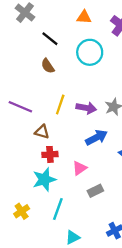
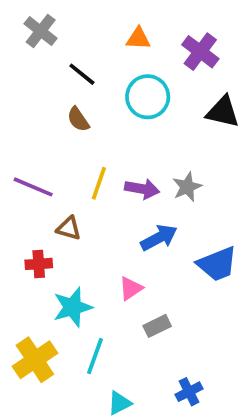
red cross: (50, 154) -> (39, 264), moved
yellow cross: (22, 211) -> (35, 360), size x1.6

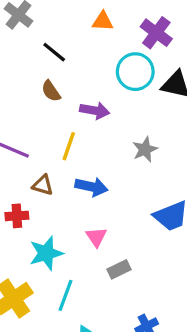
cyan circle: (148, 97) -> (135, 72), moved
purple arrow: (142, 189) -> (95, 111), moved
blue arrow: (159, 238) -> (91, 187), moved, turned 40
pink triangle: (131, 288) -> (96, 237), turned -30

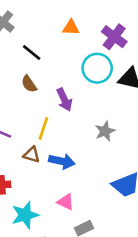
purple arrow: (95, 111) -> (64, 100), turned 55
brown triangle: (43, 185) -> (32, 155), moved
pink triangle: (96, 237) -> (66, 202), turned -30

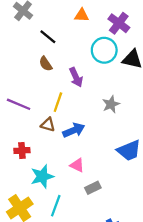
blue arrow: (62, 161) -> (74, 130), turned -35

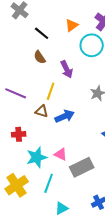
orange triangle: (82, 15) -> (72, 25), moved, turned -40
pink triangle: (77, 165) -> (61, 154), moved
gray rectangle: (93, 188) -> (82, 167), size x1.6

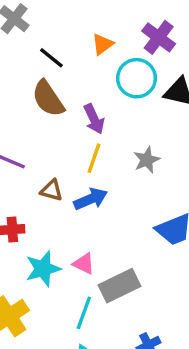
brown semicircle: (40, 57) -> (48, 99), size x1.6
yellow line: (51, 91) -> (94, 158), moved
cyan line: (49, 183) -> (84, 313), moved

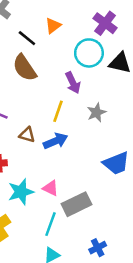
orange triangle: (103, 44) -> (53, 26), moved
purple arrow: (94, 119) -> (73, 83), moved

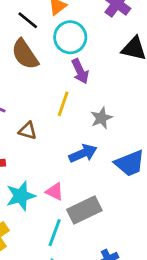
cyan circle: (89, 53) -> (70, 37), moved
gray star: (96, 112) -> (101, 118), moved
blue arrow: (56, 141) -> (83, 153), moved

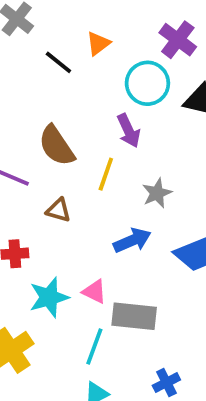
cyan circle: (70, 37) -> (147, 83), moved
brown semicircle: (25, 54) -> (57, 146), moved
gray rectangle: (84, 210) -> (134, 316), turned 32

